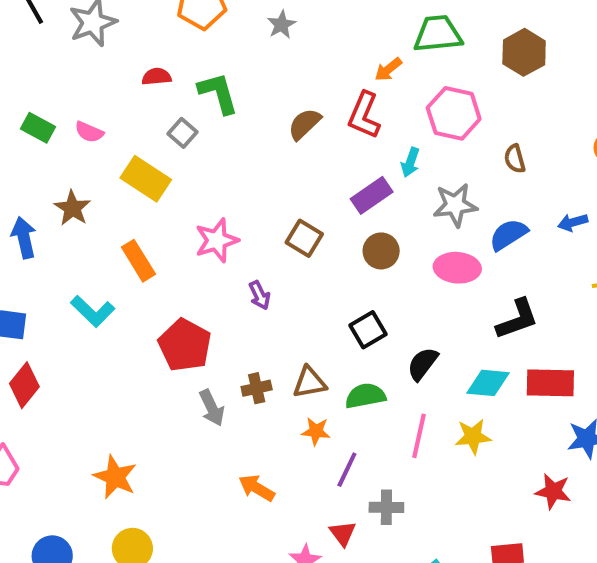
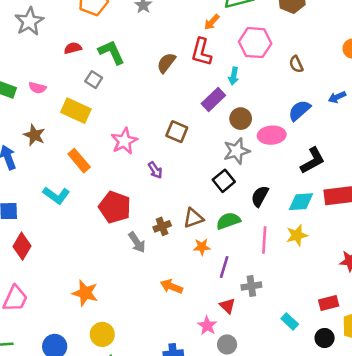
gray star: (455, 205) -> (237, 151), moved
brown circle: (381, 251) -> (241, 119), moved

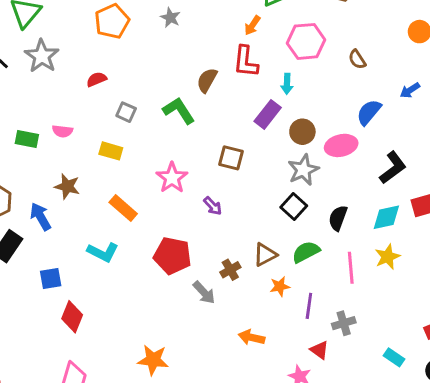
green L-shape: (111, 52) -> (179, 111), moved
yellow rectangle: (76, 111) -> (111, 151), size x0.7

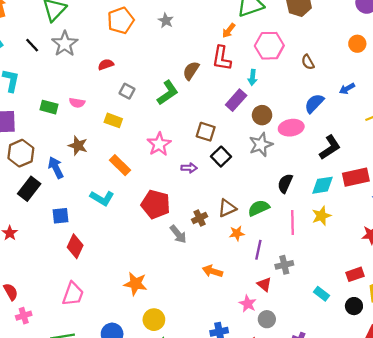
green L-shape: (179, 111) -> (168, 93), turned 85
purple arrow: (213, 206) -> (189, 168), turned -49
black square: (294, 206) -> (221, 157), moved

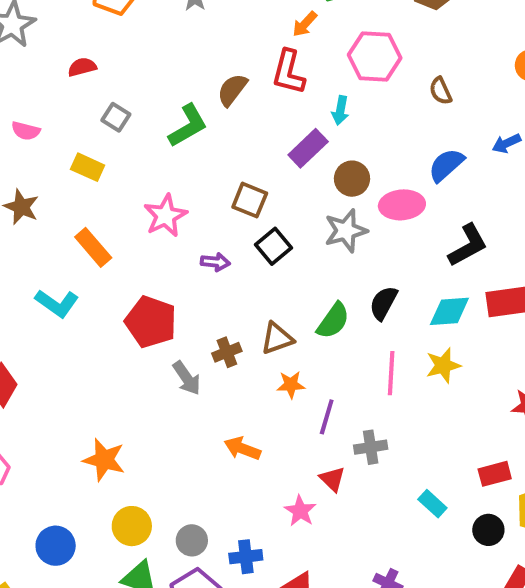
green semicircle: (259, 208) -> (333, 321), moved, turned 145
gray circle: (267, 319) -> (192, 540), moved

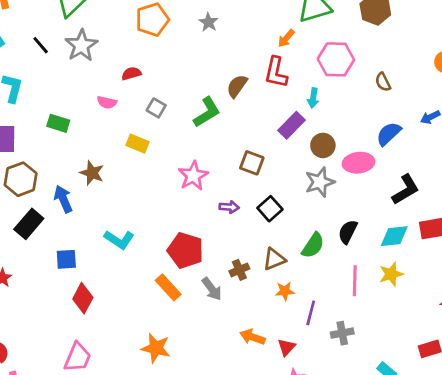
pink semicircle: (26, 131) -> (107, 102), moved
black square: (274, 246) -> (270, 209), moved
orange rectangle: (93, 247) -> (168, 287), moved
red triangle: (332, 479) -> (286, 347), moved, turned 30

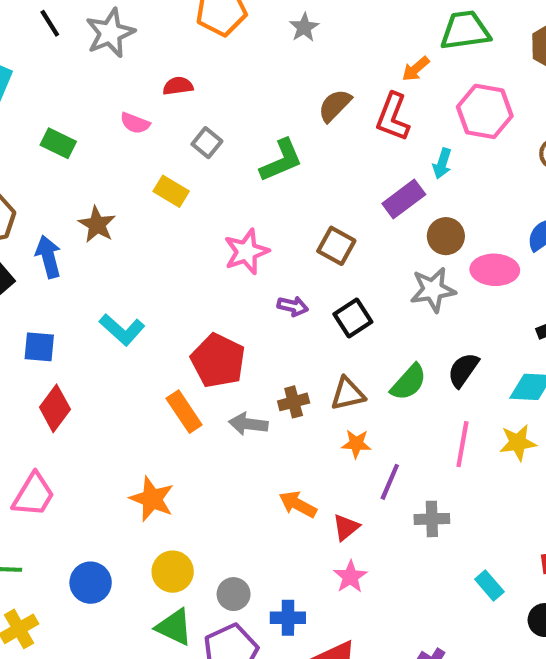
brown semicircle: (237, 86) -> (335, 105), moved
gray arrow: (212, 289) -> (248, 424), turned 125

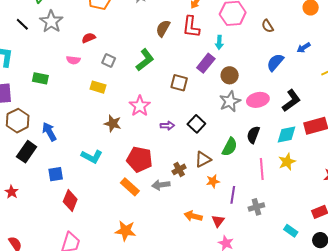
brown star: (97, 225) -> (113, 124), moved
brown square: (336, 246) -> (179, 83), moved
pink ellipse: (495, 270) -> (258, 100), moved

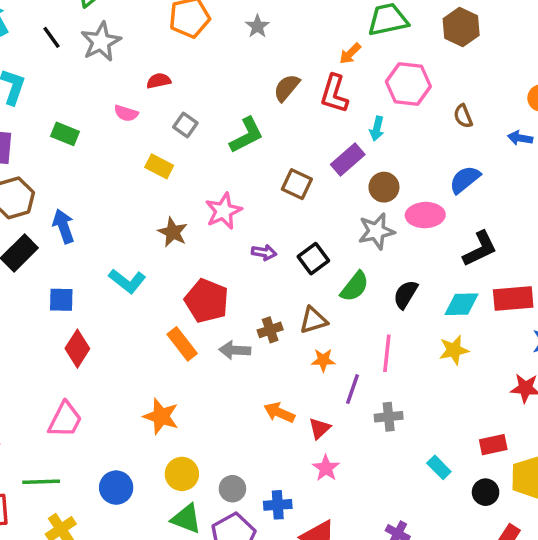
blue arrow: (304, 48) -> (520, 138), moved, turned 32
pink ellipse: (258, 100) -> (425, 215), moved
green semicircle: (230, 147) -> (355, 287), moved
pink line: (262, 169) -> (387, 353), moved

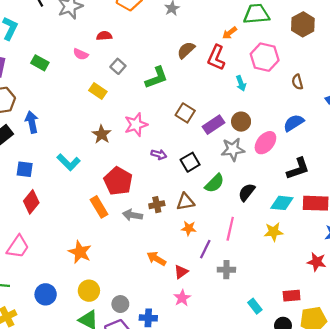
cyan arrow: (377, 129) -> (241, 83), turned -40
purple rectangle: (348, 159) -> (214, 125), moved
pink ellipse: (425, 215) -> (265, 143), turned -55

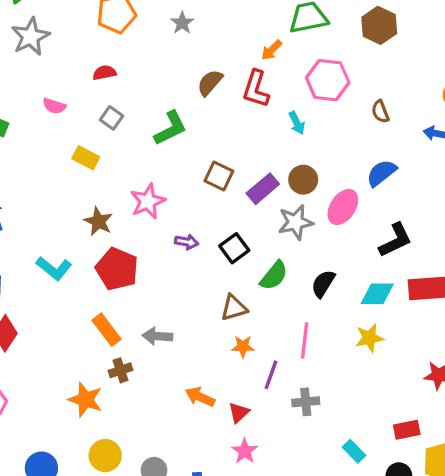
red semicircle: (104, 36) -> (104, 73), moved
red pentagon: (118, 181) -> (117, 269), moved
brown cross: (157, 205) -> (121, 370), moved

